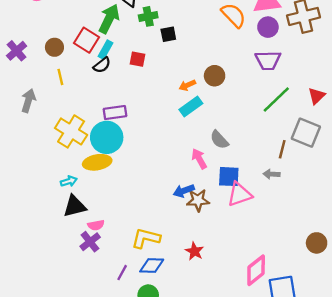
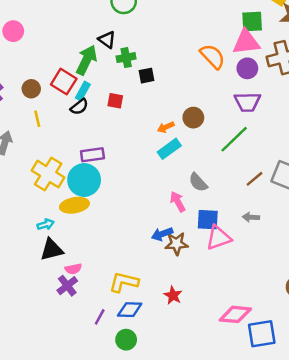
green line: (276, 99) -> (234, 139), moved
brown line: (282, 149) -> (255, 179), moved, turned 36
pink diamond: (256, 270) -> (235, 314), turned 44

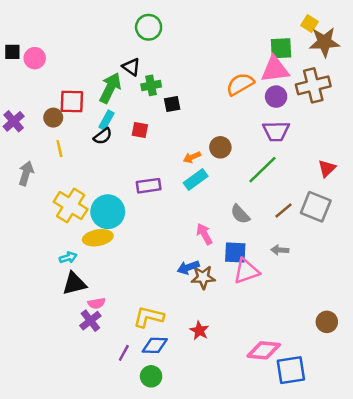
orange semicircle: (213, 56) -> (240, 84), turned -76
red square: (64, 82) -> (72, 102), moved, turned -30
purple rectangle: (92, 155) -> (149, 186), moved
gray semicircle: (198, 182) -> (240, 214), moved

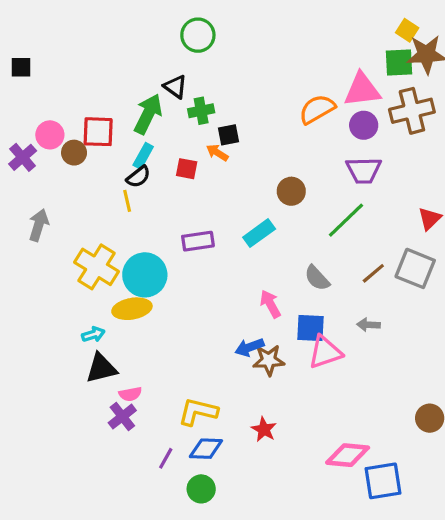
green square: (281, 48) -> (399, 62), moved
pink circle: (35, 58) -> (50, 135), moved
yellow line: (59, 149) -> (127, 201), moved
orange arrow: (192, 157) -> (217, 153), moved, turned 56

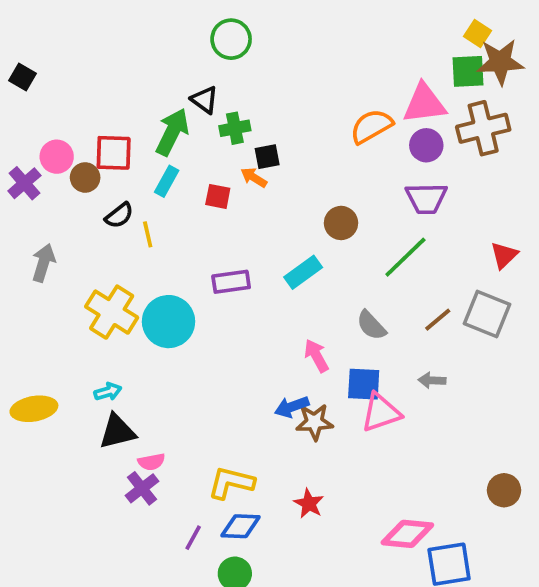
black square: (21, 67) -> (23, 77), turned 30
black semicircle: (138, 177) -> (119, 215), moved
yellow ellipse: (132, 309) -> (34, 409), moved

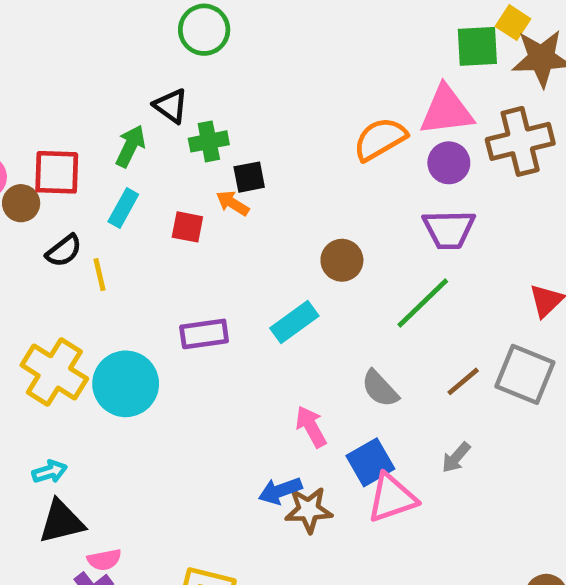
green square: (468, 71) -> (477, 46), moved
green arrow: (172, 132) -> (130, 146), size x0.7
gray arrow: (432, 380) -> (456, 458), turned -52
blue square: (364, 384) -> (370, 462), turned -33

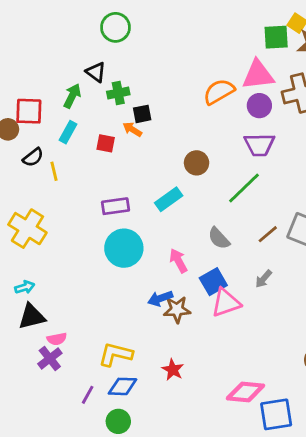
cyan circle: (126, 384) -> (124, 248), moved

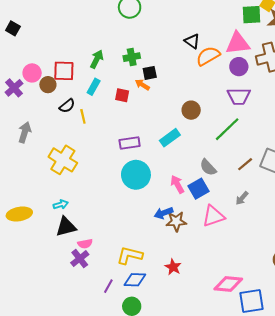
black triangle: (96, 72) -> (192, 41), moved
blue square: (213, 282) -> (199, 189), moved

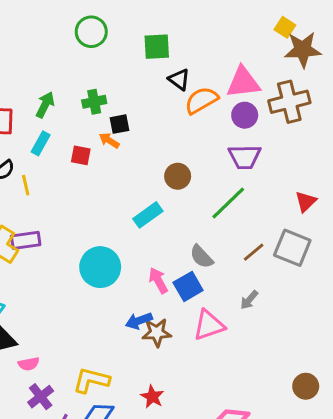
green square: (252, 15) -> (157, 47), moved
purple rectangle: (130, 143) -> (26, 240), moved
purple cross: (80, 259) -> (41, 397), moved

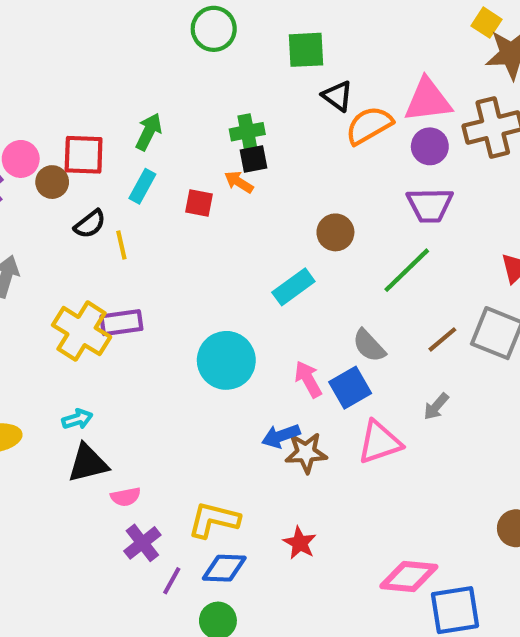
green cross: (94, 102) -> (247, 132), moved

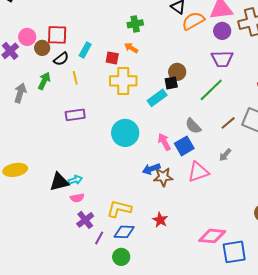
green arrow: (149, 132) -> (44, 81), moved
black square: (254, 159) -> (171, 83), moved
black semicircle: (90, 224) -> (61, 59), moved
yellow cross: (82, 331) -> (123, 81), moved, turned -32
cyan arrow: (77, 419) -> (75, 180), moved

